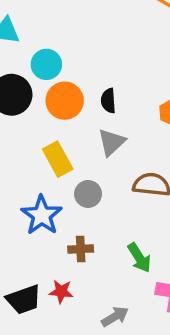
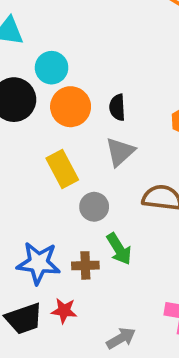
blue star: (42, 215) -> (39, 263), moved, turned -30
green arrow: (139, 258) -> (119, 249), moved

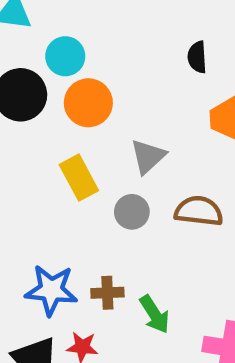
black semicircle: (117, 107) -> (197, 57), moved
gray circle: (94, 207) -> (132, 212), moved
green arrow: (119, 249) -> (155, 314), moved

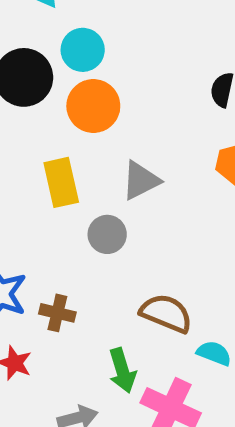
brown semicircle: (199, 211) -> (166, 313), moved
green arrow: (155, 314) -> (122, 370), moved

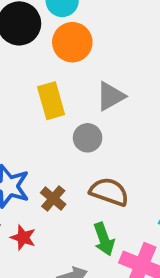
brown cross: (57, 313) -> (53, 199), turned 30
brown semicircle: (166, 313) -> (109, 192), moved

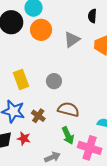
gray triangle: (111, 96) -> (72, 39), moved
yellow rectangle: (51, 101) -> (21, 79), moved

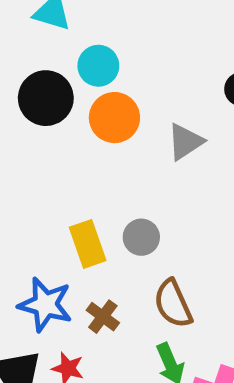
yellow rectangle: (21, 79) -> (88, 244), moved
brown semicircle: (68, 109) -> (173, 304), turned -130

